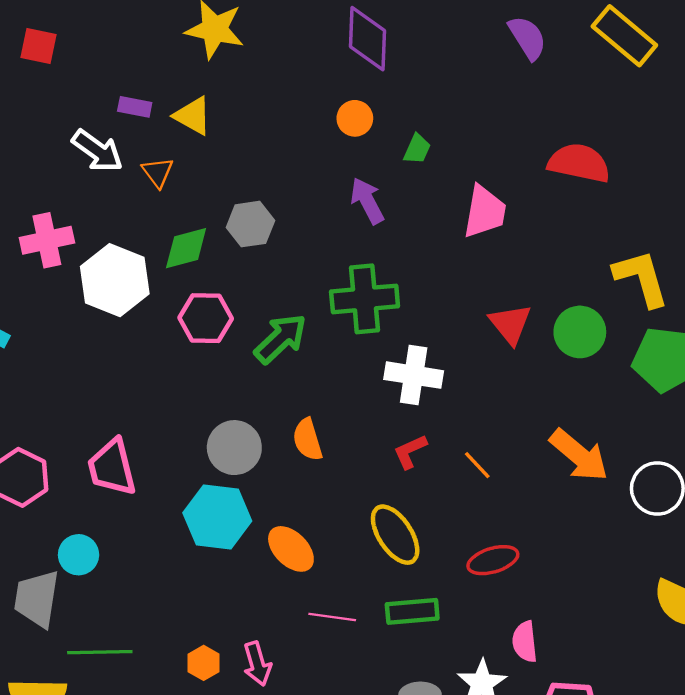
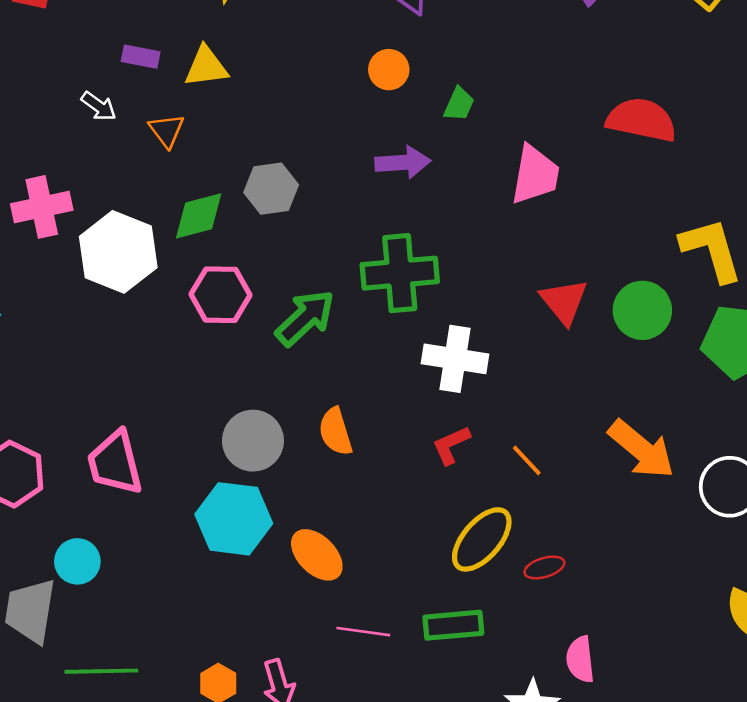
yellow triangle: (193, 116) -> (206, 67), turned -36
white arrow: (97, 151) -> (99, 106), size x0.6
purple arrow: (367, 201) -> (403, 162), turned 114
yellow ellipse: (395, 535) -> (482, 539), moved, turned 74
red ellipse: (493, 560) -> (544, 567), size x0.7

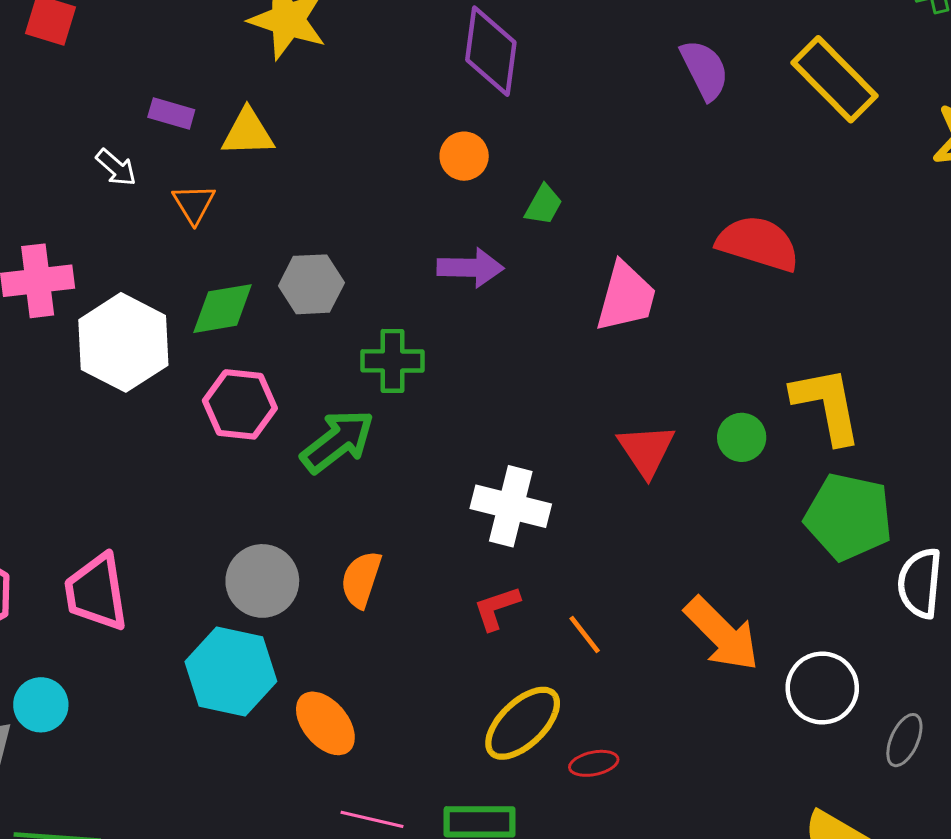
green cross: (400, 273) -> (393, 361), moved, size x0.7
green circle: (642, 310) -> (742, 437), moved, size x0.7
orange semicircle: (335, 432) -> (361, 579), turned 30

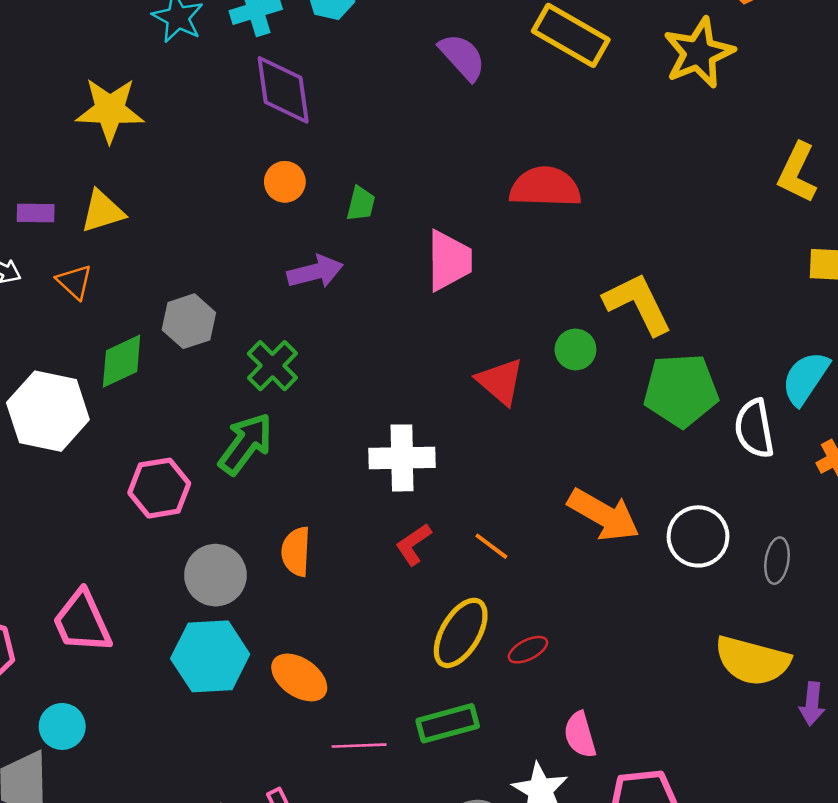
green cross: (393, 361) -> (272, 366), turned -30
pink hexagon: (240, 404) -> (159, 488), moved

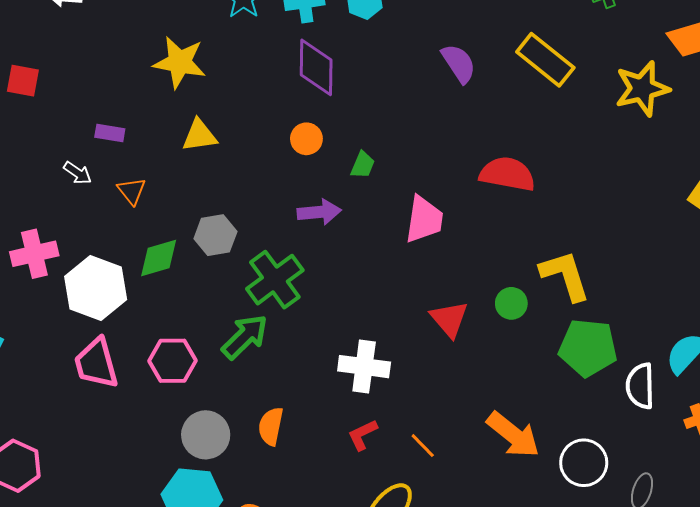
yellow triangle: (103, 211) -> (199, 135), moved
green cross: (272, 366) -> (275, 280), size x1.4
pink trapezoid: (82, 622) -> (96, 363), moved

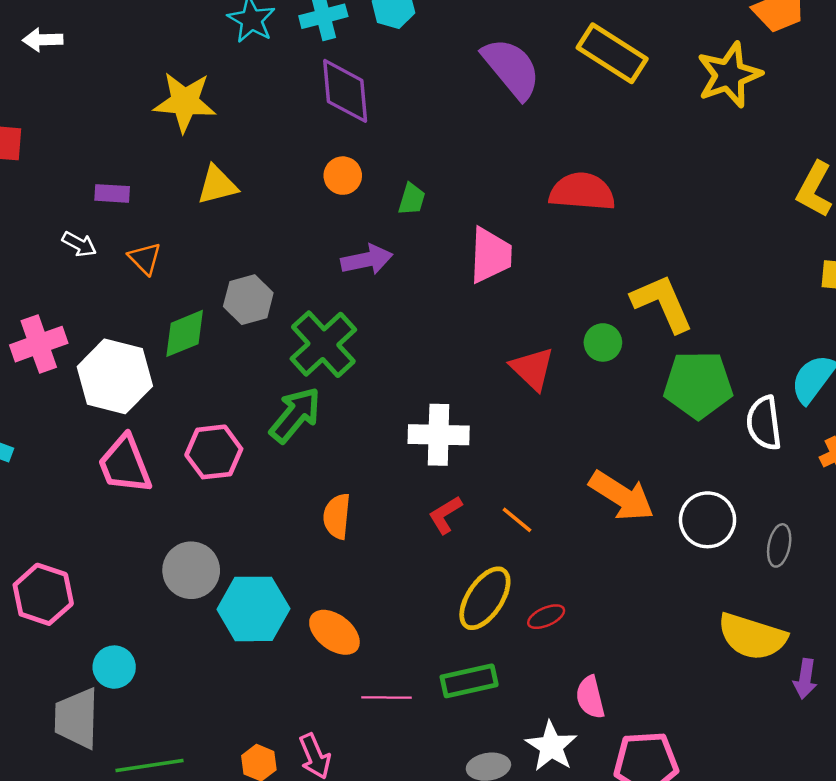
purple semicircle: (459, 63) -> (511, 68), size x1.4
gray circle: (206, 435) -> (191, 570), moved

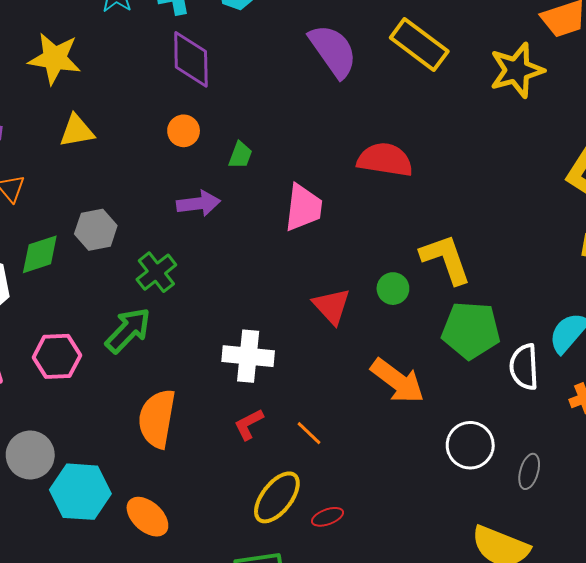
green cross: (323, 344) -> (156, 272), size x0.7
orange arrow: (622, 496) -> (398, 381), moved
orange semicircle: (337, 516) -> (157, 419), size x1.5

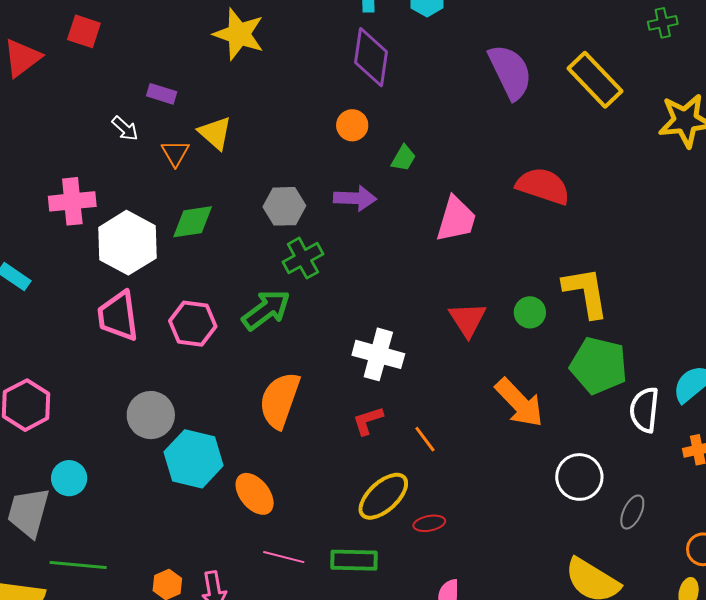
yellow triangle: (77, 131) -> (215, 133), moved, turned 42
gray hexagon: (96, 230) -> (284, 206), moved

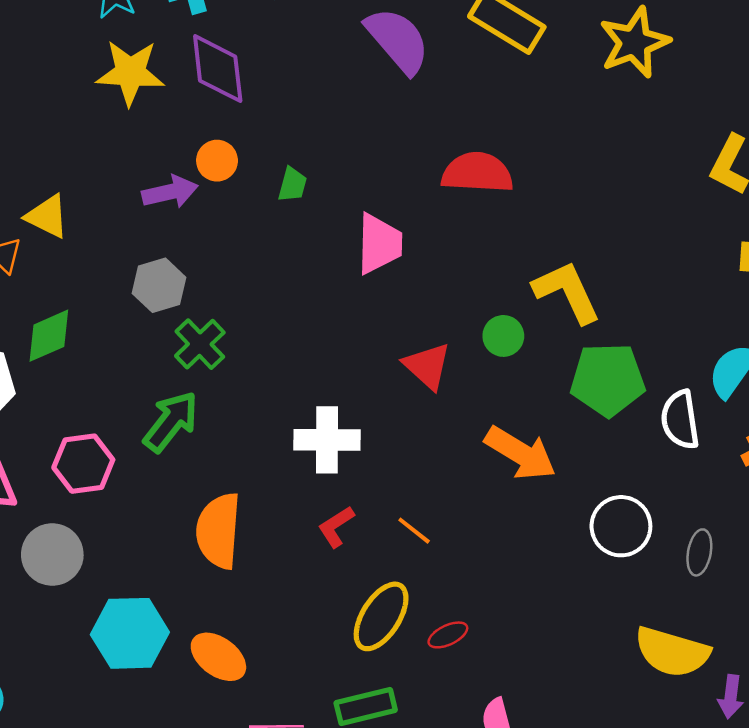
yellow star: (239, 34) -> (130, 73), moved
purple arrow: (355, 198) -> (170, 192), moved
gray circle: (151, 415) -> (52, 555), moved

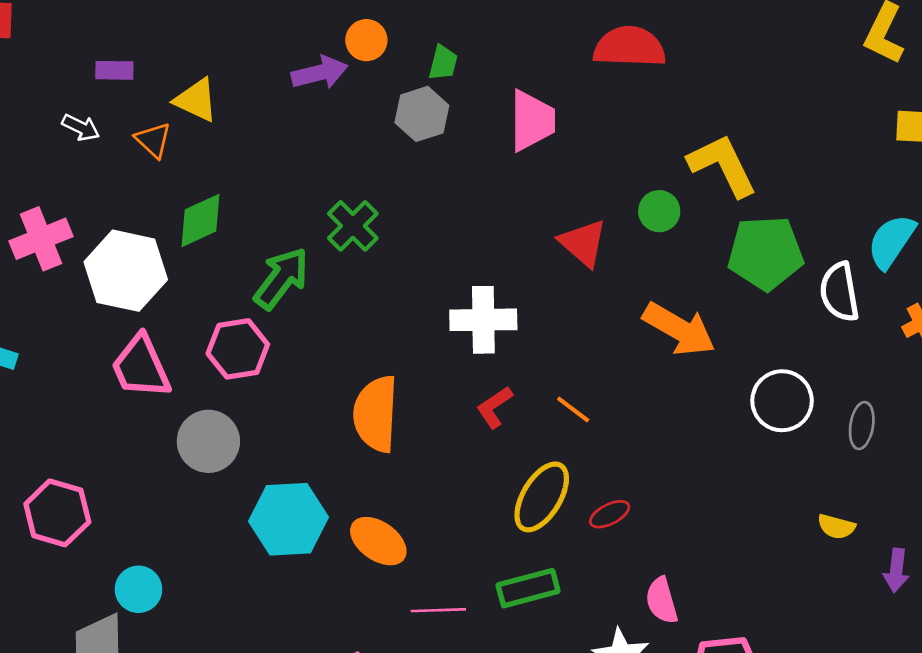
gray hexagon: (159, 285) -> (422, 114), moved
green arrow: (171, 422) -> (281, 278), moved
yellow semicircle: (672, 652) -> (836, 527), size x0.5

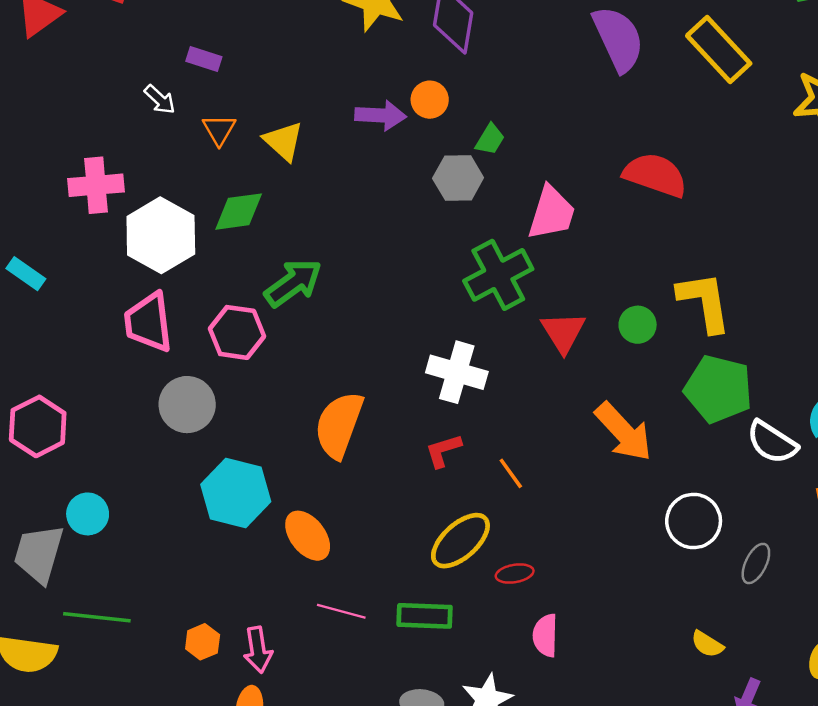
yellow triangle: (196, 100) -> (283, 141), moved
green cross: (353, 226) -> (498, 275), moved, size x1.4
white semicircle: (839, 292) -> (772, 442), turned -64
pink semicircle: (662, 600) -> (545, 635), moved

